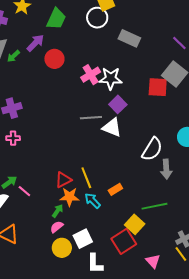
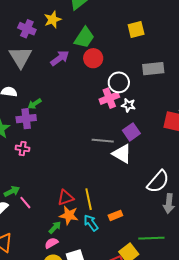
white circle: (97, 18) -> (119, 82), moved
gray rectangle: (129, 38) -> (153, 69), turned -40
green arrow: (13, 56) -> (35, 104), moved
red circle: (54, 59) -> (93, 58), moved
white star: (111, 78) -> (128, 105), size x0.6

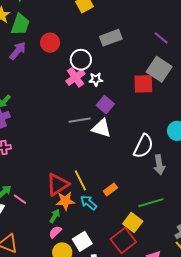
green trapezoid: (84, 38) -> (20, 24), moved
red triangle: (66, 198) -> (58, 185), size x1.4

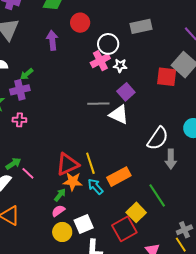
purple arrow: (18, 51) -> (52, 40), moved, turned -54
orange rectangle: (110, 189) -> (119, 177), size x1.6
green line: (151, 203) -> (157, 195), turned 65

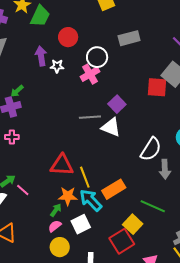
white star: (120, 66) -> (57, 66), moved
red triangle: (67, 164) -> (62, 165), moved, turned 30
cyan arrow: (95, 187) -> (91, 200), size x1.4
green line: (157, 195) -> (153, 206), turned -30
white square: (84, 224) -> (81, 224), moved

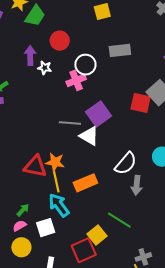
purple square: (117, 104) -> (98, 114), size x1.4
orange rectangle: (114, 189) -> (85, 183), moved
orange star: (68, 196) -> (55, 162), moved

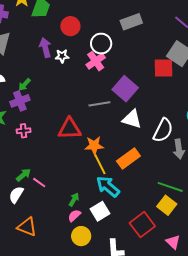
white triangle: (89, 136) -> (132, 119), moved
red triangle: (35, 166) -> (70, 129), moved
yellow square: (97, 235) -> (167, 205), moved

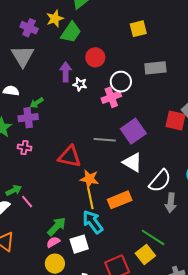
green arrow: (74, 200) -> (57, 226), size x1.5

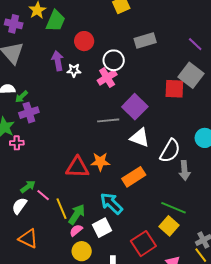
green arrow: (37, 103) -> (22, 97), moved
pink cross: (24, 147) -> (17, 143), moved
red triangle: (70, 157) -> (77, 167), moved
yellow line: (90, 198) -> (61, 209), moved

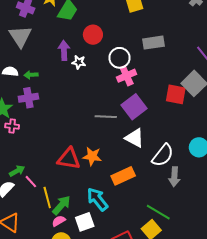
pink cross: (107, 77) -> (127, 76), moved
green arrow: (22, 97) -> (31, 75), moved, turned 32

